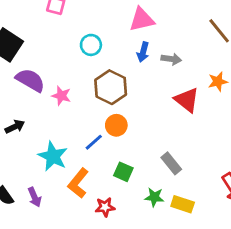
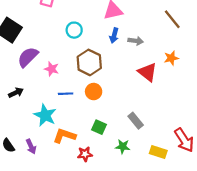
purple semicircle: (30, 80) -> (28, 57), turned -75
blue line: (94, 142) -> (66, 94), moved, turned 40
orange L-shape: (78, 183) -> (64, 136), turned 70
yellow rectangle: (183, 204) -> (158, 152), moved

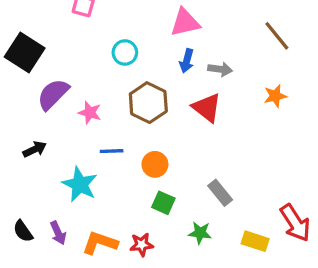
red triangle: (147, 72) -> (207, 108), moved
orange circle: (94, 92) -> (155, 164), moved
orange L-shape: (64, 136) -> (100, 243), moved

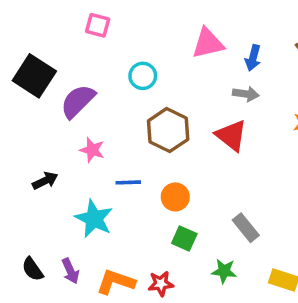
blue arrow: (187, 61) -> (253, 58), moved
purple semicircle: (53, 94) -> (78, 101), moved
pink star: (90, 113) -> (92, 150), moved

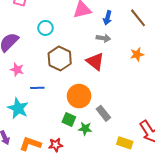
orange circle: (175, 197) -> (79, 96), moved, size x1.5
green star: (224, 271) -> (85, 129), moved

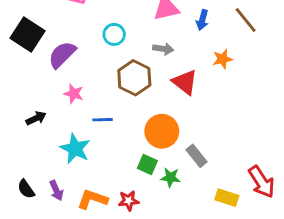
gray arrow: (103, 38) -> (163, 49), moved
orange star: (137, 54) -> (223, 59), moved

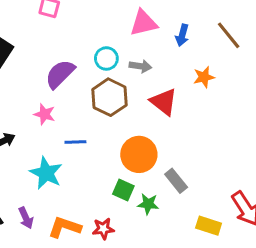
cyan circle: (114, 34) -> (106, 58), moved
purple semicircle: (62, 55) -> (60, 74), moved

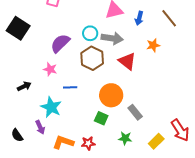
gray arrow: (140, 66) -> (112, 38), size x1.5
green star: (148, 204) -> (125, 138), moved
purple arrow: (26, 218) -> (40, 127), moved
yellow rectangle: (209, 226) -> (156, 141), turned -63

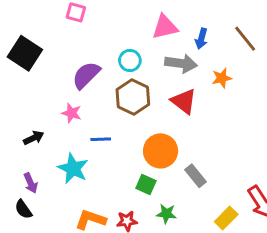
gray arrow: (112, 38) -> (181, 63), moved
purple arrow: (40, 127) -> (31, 183), moved
green star: (125, 138) -> (166, 214), moved

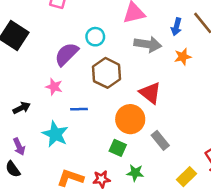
blue arrow: (201, 39) -> (176, 27), moved
cyan circle: (130, 61) -> (95, 37), moved
red triangle: (184, 101) -> (150, 93), moved

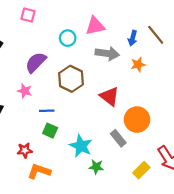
cyan circle: (95, 37) -> (68, 38), moved
orange circle: (130, 119) -> (137, 120), moved
cyan star: (55, 134) -> (81, 146), moved
green square: (118, 148) -> (50, 131), moved
red star: (102, 179) -> (25, 150), moved

